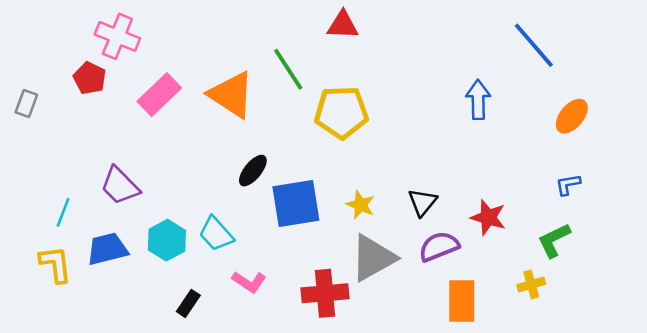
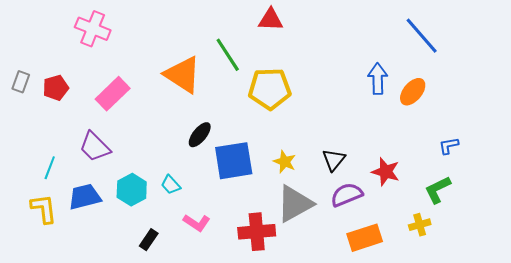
red pentagon: (90, 78) -> (56, 88), moved, turned 30
pink rectangle: (159, 95) -> (113, 94), moved
orange ellipse: (572, 116) -> (413, 92), moved
cyan trapezoid: (216, 234) -> (171, 185), size x0.7
orange rectangle: (462, 301) -> (365, 238), turned 72

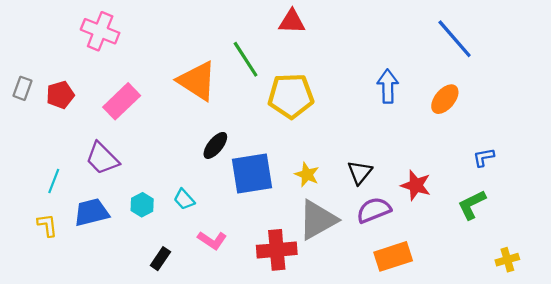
blue arrow: (378, 79) -> (388, 86), moved
cyan hexagon: (132, 190) -> (142, 205), size x0.7
yellow L-shape: (44, 209) -> (47, 225), size x0.7
yellow cross: (420, 225) -> (507, 260), moved

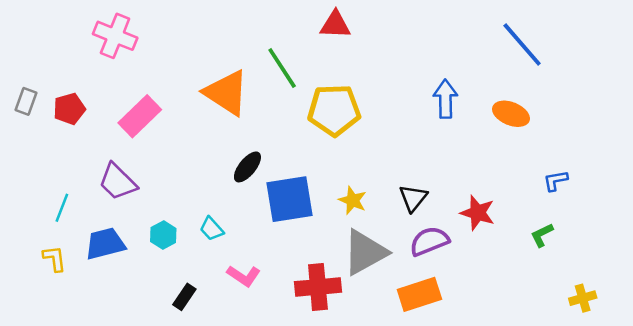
orange ellipse: (445, 99) -> (511, 114), turned 72
green L-shape: (472, 205) -> (542, 235), size x0.7
orange rectangle: (393, 256) -> (419, 294), moved

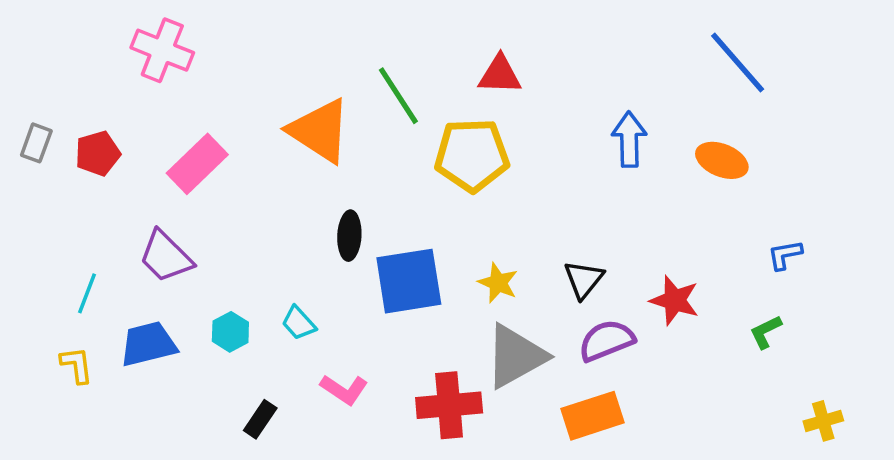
red triangle: (335, 25) -> (500, 75), moved
black ellipse: (247, 167) -> (349, 236), turned -36

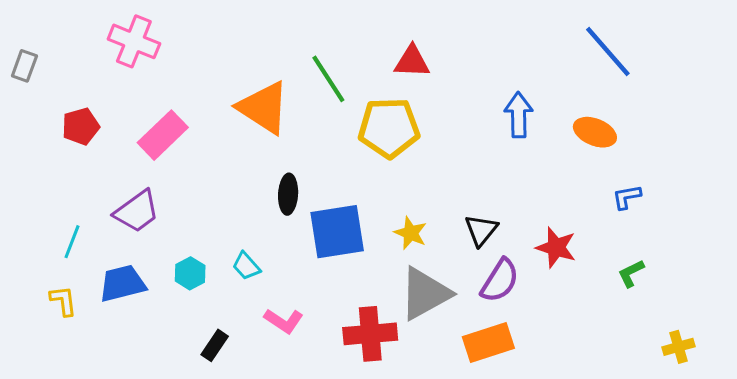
gray rectangle: (36, 143) -> (24, 66), moved
blue L-shape: (785, 255) -> (627, 197), moved
purple trapezoid: (166, 257) -> (137, 211), turned -81
purple semicircle: (606, 341) -> (500, 281), turned 144

